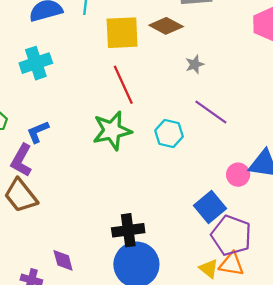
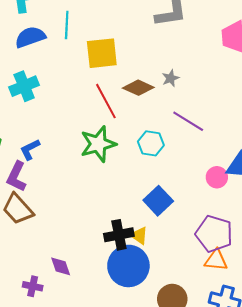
brown diamond: (166, 26) -> (138, 88), moved
blue square: (210, 207) -> (158, 201), moved
yellow triangle: (209, 269) -> (139, 235), moved

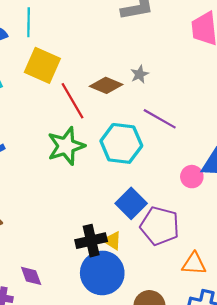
yellow square: (102, 53) -> (42, 65), moved, turned 32
cyan hexagon: (151, 143) -> (121, 143), size x1.5
purple pentagon: (214, 234) -> (160, 226), moved

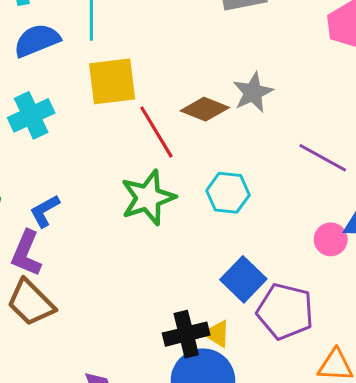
yellow square: (42, 65) -> (112, 81), turned -30
gray star: (140, 74) -> (253, 92), size x1.5
purple line: (160, 119) -> (323, 158), moved
cyan hexagon: (121, 143) -> (228, 193), size x0.7

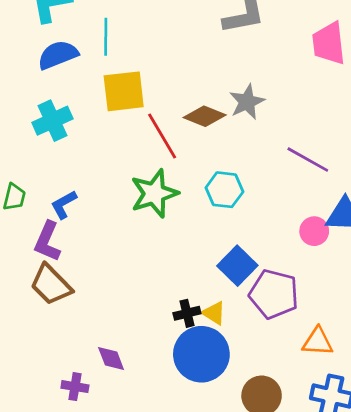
black cross: (186, 334) -> (187, 313), size x0.7

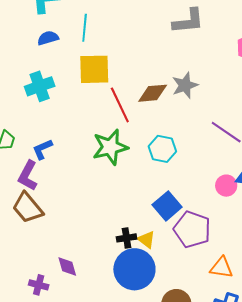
blue semicircle: (58, 55) -> (48, 38), size x0.7
brown diamond: (205, 116) -> (153, 93), turned -32

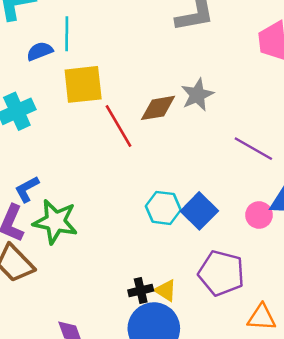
blue semicircle: (48, 38) -> (40, 51), moved
green star: (110, 147) -> (55, 222), moved, turned 30
cyan hexagon: (162, 149) -> (163, 208), moved
blue square: (167, 206) -> (199, 211), moved

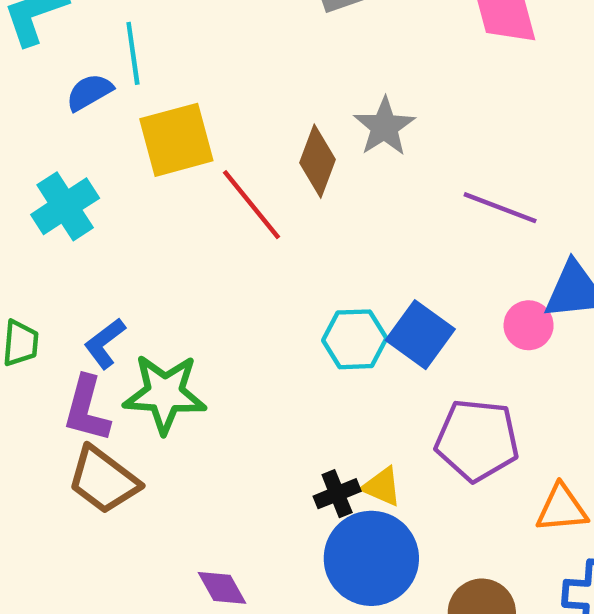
brown diamond: (158, 108) -> (317, 161), turned -51

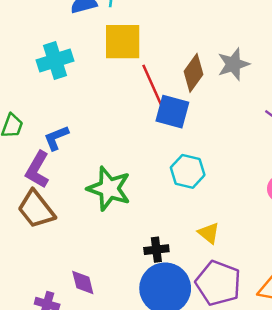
blue square: (420, 335) -> (172, 112), moved, turned -36
green star: (165, 394) -> (109, 189), moved
purple pentagon: (477, 440) -> (218, 283), moved
yellow triangle: (382, 487) -> (209, 233), moved

